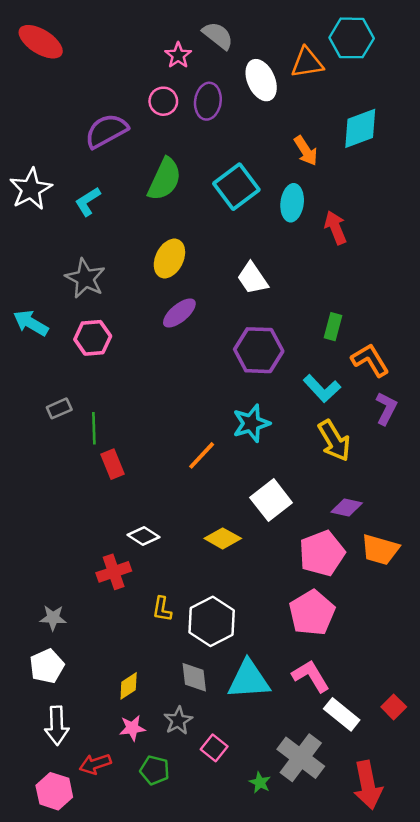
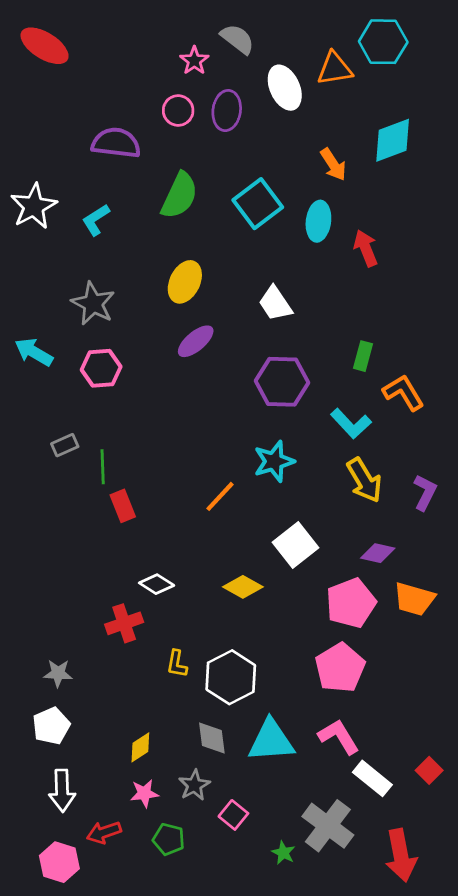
purple semicircle: (106, 131) -> (116, 143), turned 36
purple L-shape: (386, 408) -> (425, 492), moved

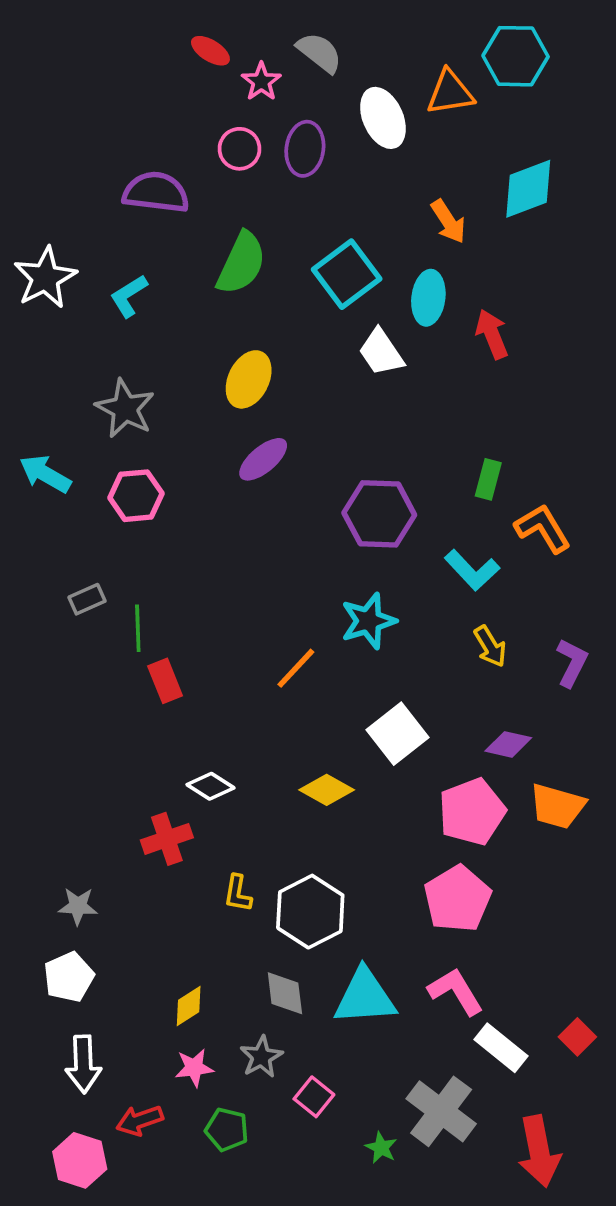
red ellipse: (45, 46) -> (210, 51), moved, size x0.6
white trapezoid: (275, 303) -> (381, 352), moved
yellow arrow: (364, 480) -> (490, 646), size x0.7

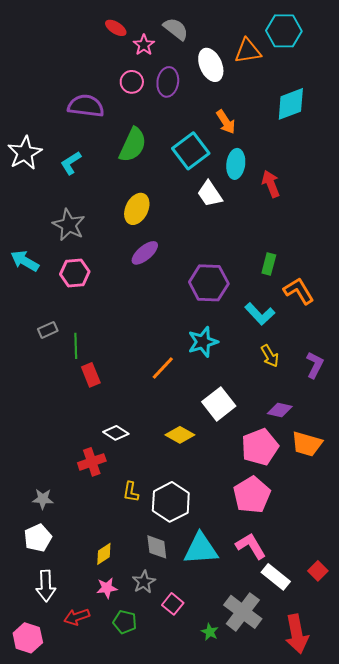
orange arrow: (448, 221) -> (226, 122), moved
pink hexagon: (80, 1160) -> (28, 638), moved

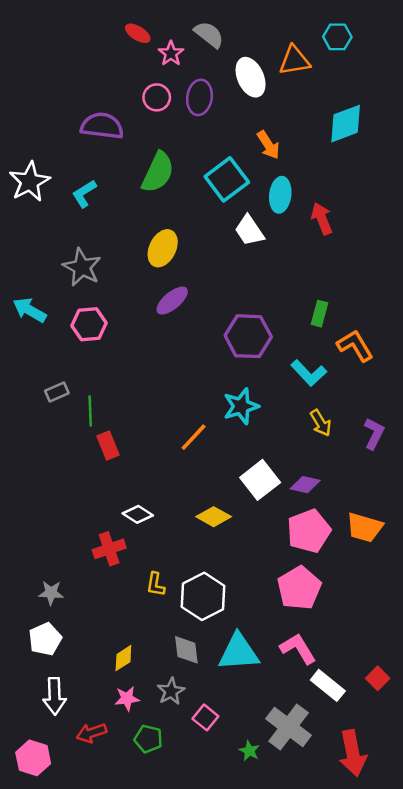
cyan hexagon: (284, 31) -> (337, 37), size x0.7
purple diamond: (280, 410) -> (305, 485), moved

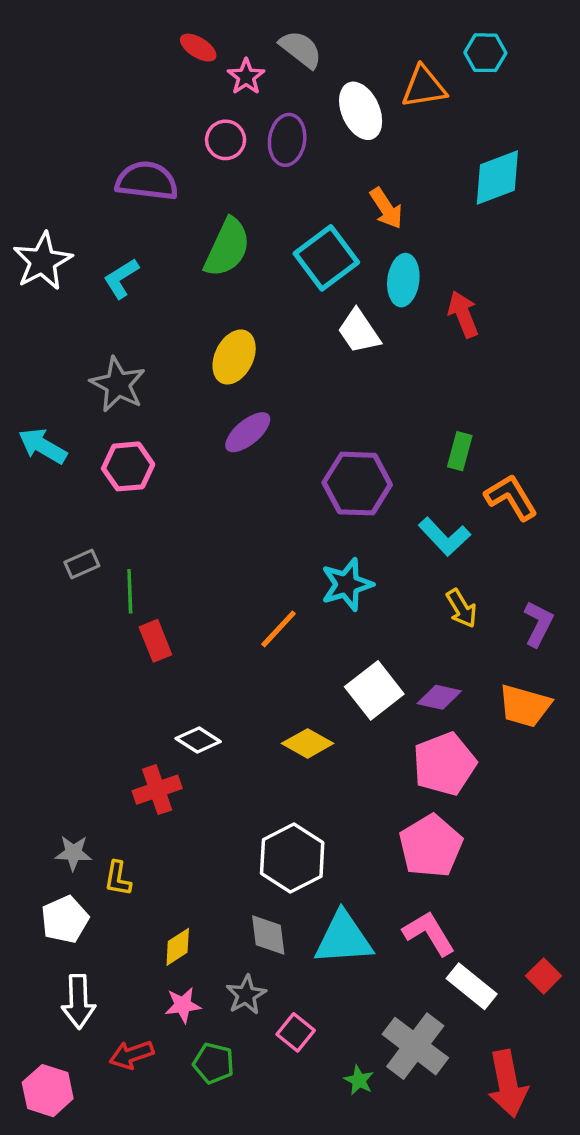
orange trapezoid: (365, 527) -> (525, 706), moved
yellow L-shape: (156, 584) -> (118, 879), moved

